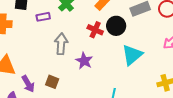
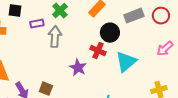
red cross: (95, 30) -> (98, 51), moved
gray arrow: (61, 44) -> (55, 37), moved

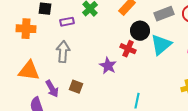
gray arrow: (55, 37) -> (63, 52), moved
cyan triangle: (126, 62) -> (161, 45), moved

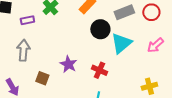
red cross: (128, 49) -> (99, 70), moved
brown square: (76, 87) -> (42, 78), moved

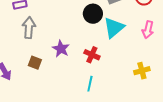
pink arrow: (155, 45) -> (148, 30), turned -36
gray arrow: (23, 50) -> (29, 28), moved

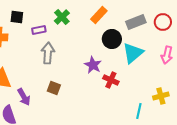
purple star: (61, 49) -> (93, 65), moved
cyan line: (90, 84) -> (139, 111), moved

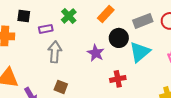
purple star: (93, 65) -> (96, 53), moved
red cross: (111, 80) -> (118, 79), turned -35

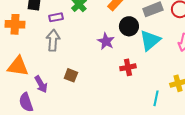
gray arrow: (55, 52) -> (53, 40), moved

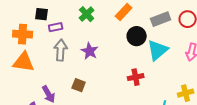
purple rectangle: (56, 17) -> (56, 27), moved
purple star: (106, 41) -> (90, 51), moved
orange triangle: (18, 66) -> (24, 62), moved

